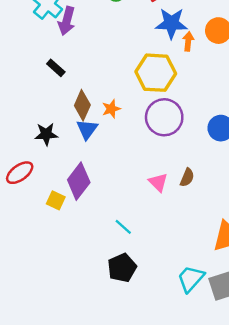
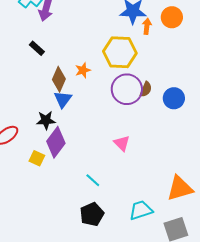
orange star: (111, 109) -> (83, 70), moved
black star: (46, 134) -> (46, 120), moved
brown semicircle: (187, 177) -> (146, 89), moved
cyan trapezoid: (191, 279) -> (141, 210), moved, turned 30

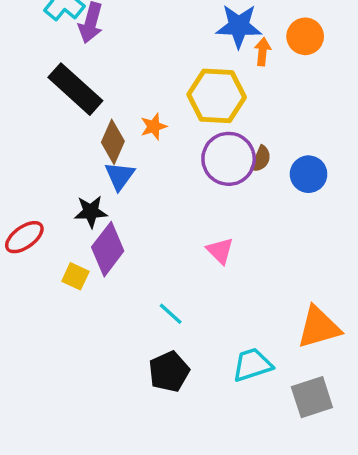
black rectangle: (37, 48) -> (75, 89), size x2.0

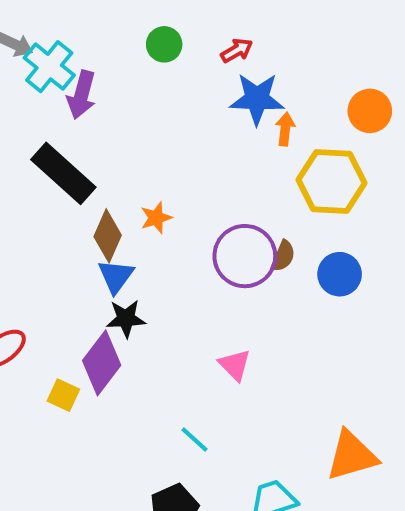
orange circle: (305, 36) -> (370, 111), moved
yellow hexagon: (217, 96) -> (332, 181), moved
black star: (91, 212) -> (126, 319), moved
cyan line: (171, 314) -> (194, 440), moved

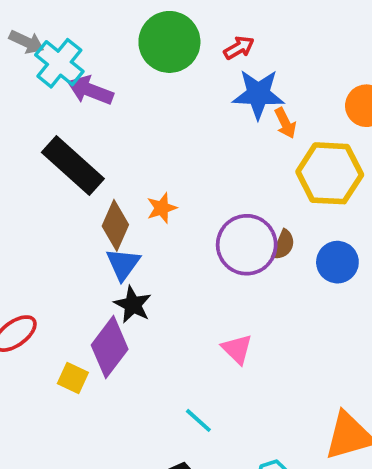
green circle: (164, 44) -> (169, 42), size x1.8
purple arrow: (82, 95) -> (90, 90), turned 96
orange arrow: (285, 129) -> (285, 123), turned 148
black star: (126, 319) -> (133, 305), turned 30

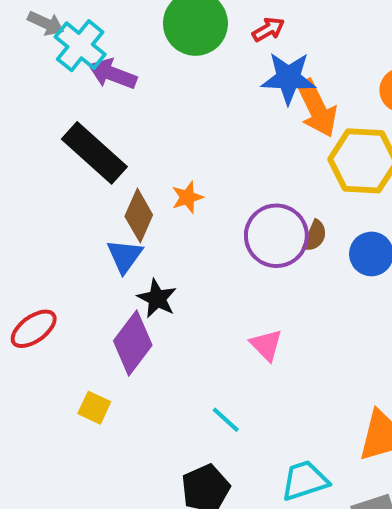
orange arrow: (285, 123) -> (317, 108), size x1.8
blue triangle: (123, 264) -> (125, 256), moved
yellow square: (73, 378) -> (94, 408), moved

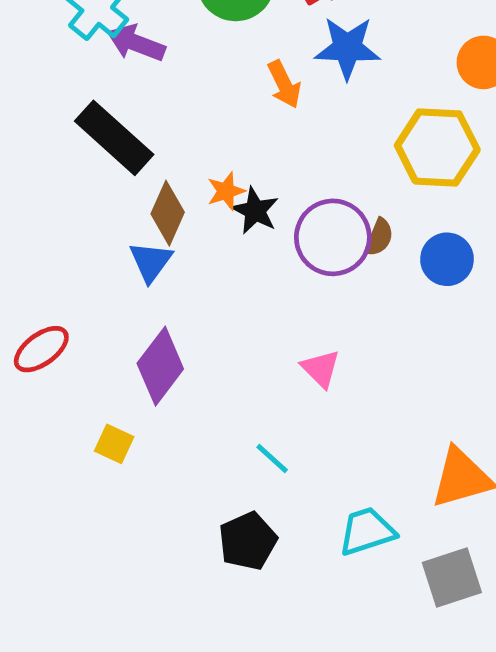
orange arrow: (317, 108) -> (284, 84), moved, size x0.7
black star: (157, 298) -> (255, 211), moved

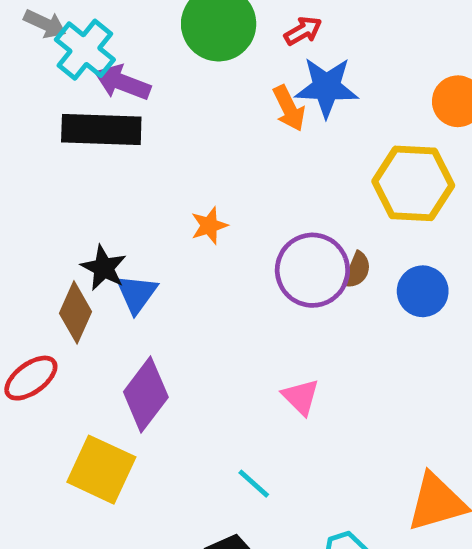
orange arrow: (284, 84) -> (289, 108), moved
black rectangle: (114, 138) -> (101, 129), moved, turned -40
black star: (255, 211) -> (104, 268), moved
brown diamond: (168, 213) -> (75, 312), moved
yellow square: (114, 444) -> (101, 470), size x1.8

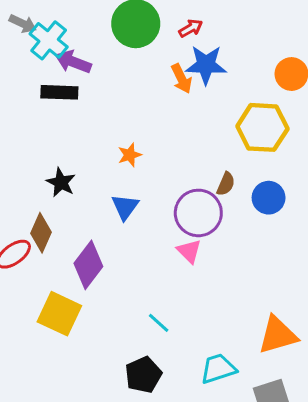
black rectangle: (101, 129) -> (59, 92), size x0.7
purple circle: (312, 270) -> (198, 213), moved
blue triangle: (136, 294) -> (125, 207), moved
brown diamond: (75, 312) -> (41, 233), moved
pink triangle: (301, 397) -> (189, 251), moved

